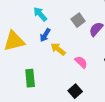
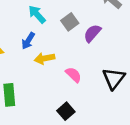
cyan arrow: (40, 14) -> (37, 14), moved
yellow arrow: (58, 49) -> (45, 58), turned -49

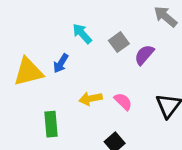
blue arrow: (28, 41) -> (61, 63), moved
yellow arrow: (45, 58) -> (91, 99), moved

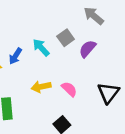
gray arrow: (166, 17) -> (94, 16), moved
cyan arrow: (82, 34) -> (41, 48), moved

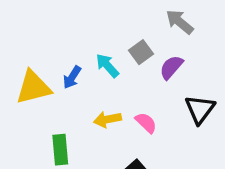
black triangle: (108, 93) -> (200, 109), moved

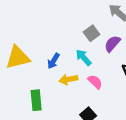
cyan arrow: (107, 66) -> (83, 57), moved
blue arrow: (72, 77) -> (53, 61), moved

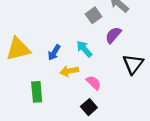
gray square: (92, 33) -> (94, 15), moved
pink semicircle: (95, 82) -> (94, 83), moved

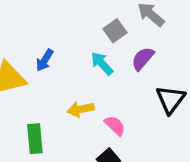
cyan arrow: (84, 49) -> (102, 63), moved
blue arrow: (54, 52) -> (45, 60), moved

